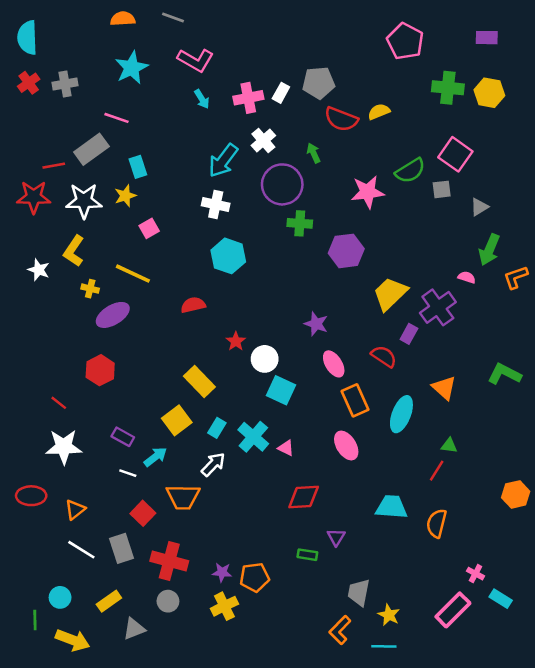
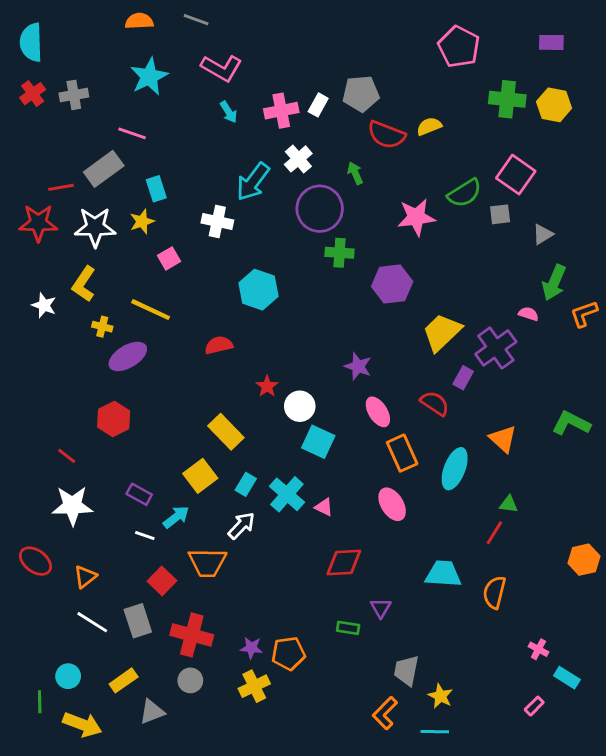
white cross: (216, 205) -> (217, 221), moved
red ellipse: (31, 496) -> (35, 561), turned 36
pink rectangle: (453, 610) -> (534, 706), moved, size x0.5

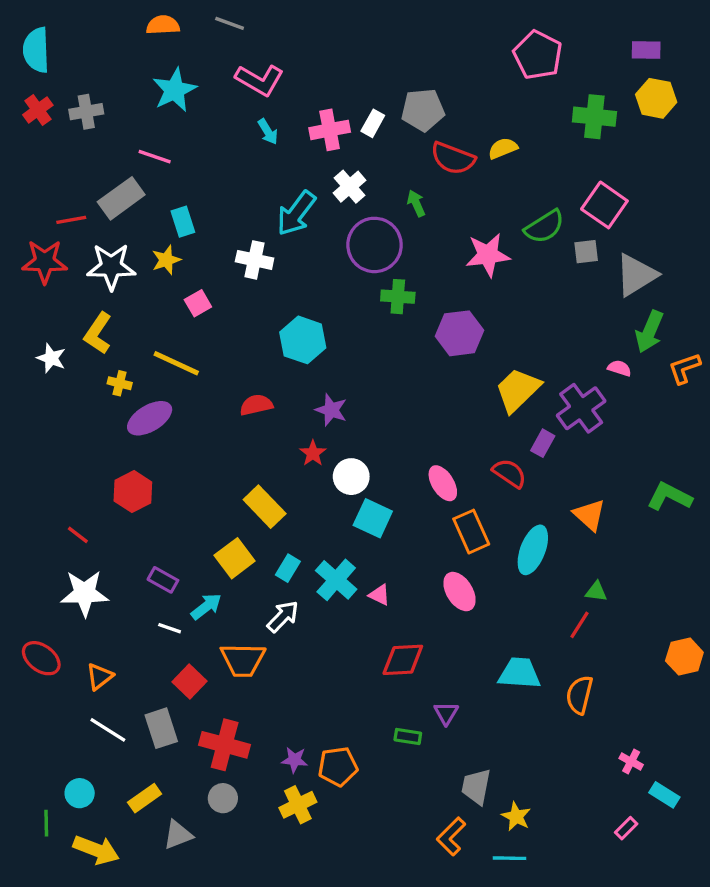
yellow hexagon: (554, 105) -> (656, 98), moved
gray triangle: (543, 234) -> (636, 275), size x1.8
purple star: (358, 366) -> (331, 410), moved

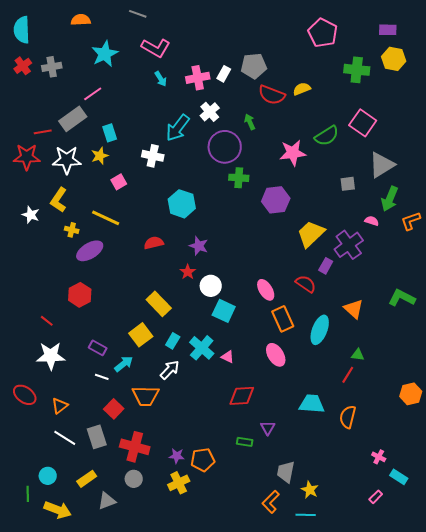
orange semicircle: (163, 25) -> (81, 20), moved
pink line: (155, 157) -> (93, 94), turned -54
gray square: (586, 252) -> (348, 184), moved

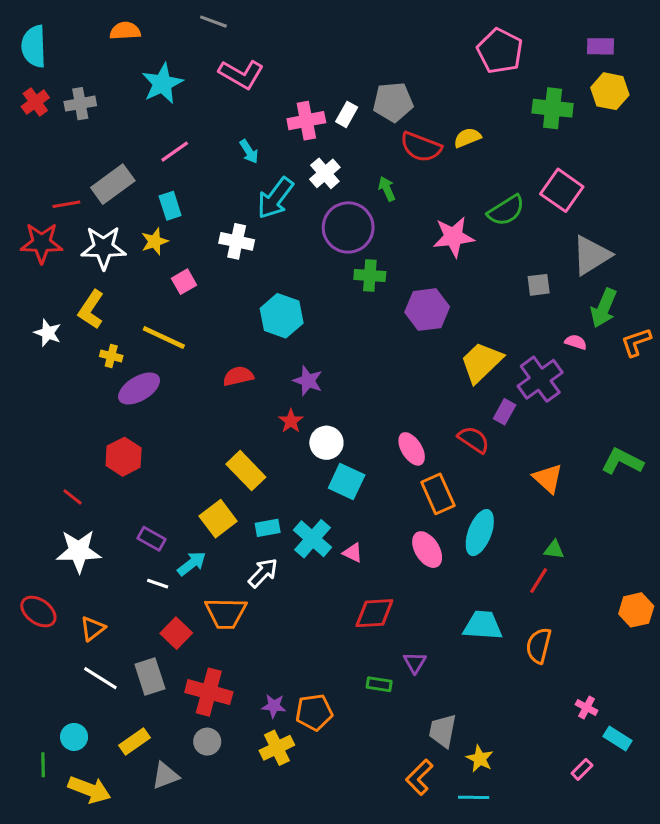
cyan arrow: (161, 79) -> (249, 152), moved
pink line: (93, 94) -> (175, 152), moved
cyan ellipse: (320, 330) -> (480, 533), moved
cyan rectangle: (173, 341) -> (268, 528), turned 49

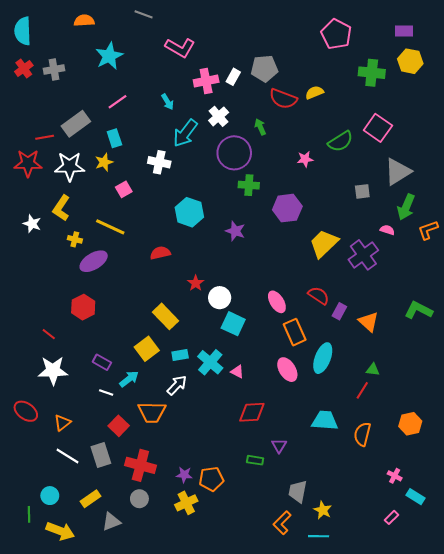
pink L-shape: (241, 74) -> (180, 48), moved
pink star: (453, 237) -> (305, 159), size x0.6
purple star: (308, 381) -> (235, 231), moved
purple rectangle: (505, 412) -> (339, 311), moved
orange hexagon: (636, 610) -> (410, 424), moved

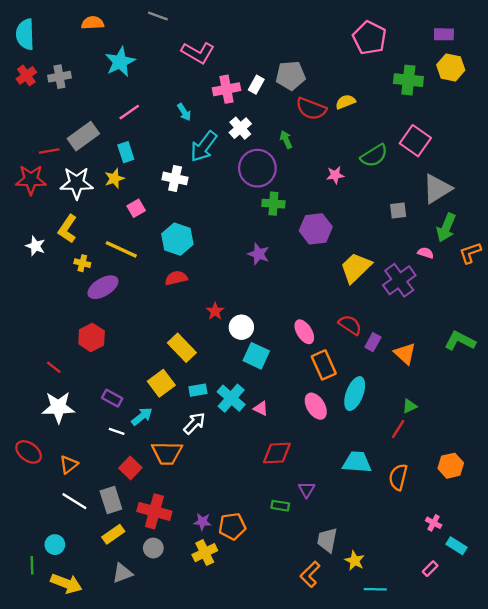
cyan hexagon: (189, 212) -> (177, 239), moved
green triangle: (373, 370) -> (410, 406), turned -32
yellow rectangle: (90, 499) -> (113, 534), moved
cyan line: (319, 536) -> (375, 589), moved

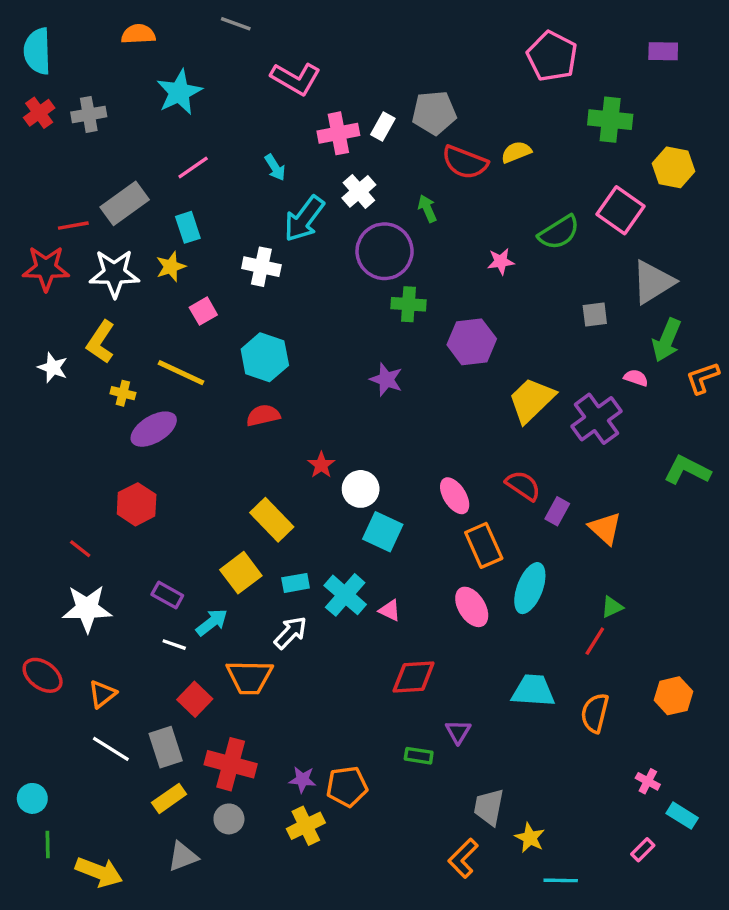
yellow hexagon: (451, 67) -> (673, 167), moved
green L-shape: (460, 341) -> (687, 470), moved
cyan circle: (55, 545) -> (32, 798), moved

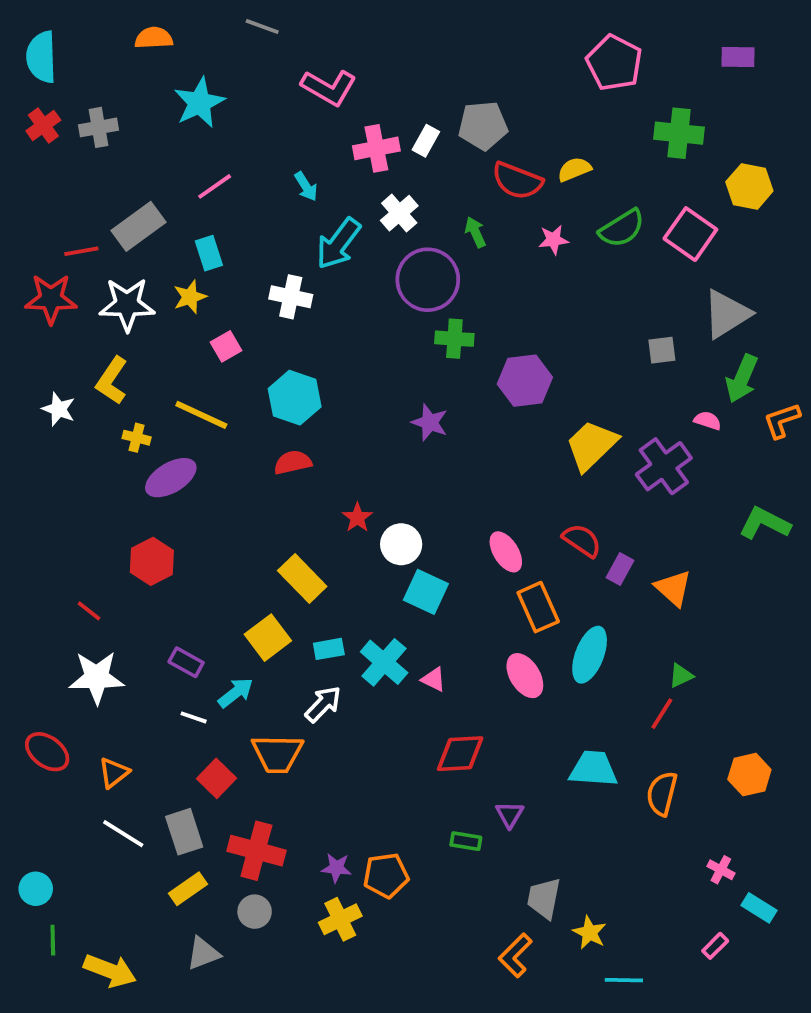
green semicircle: (559, 232) -> (622, 228), moved
pink star: (501, 262) -> (553, 240), moved

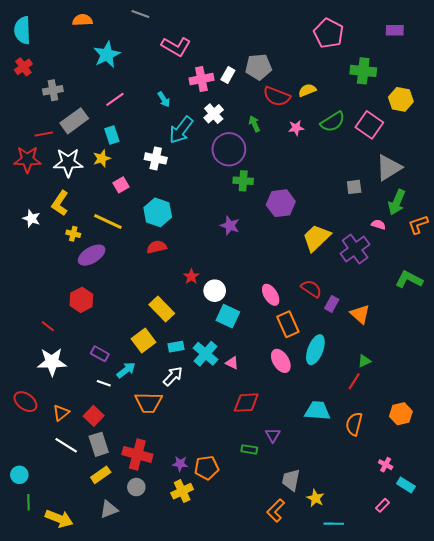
gray cross: (99, 127) -> (53, 90), moved
red square: (217, 778) -> (94, 416), moved

